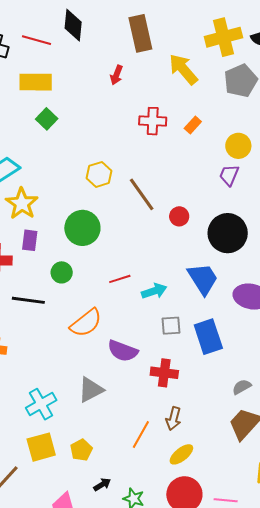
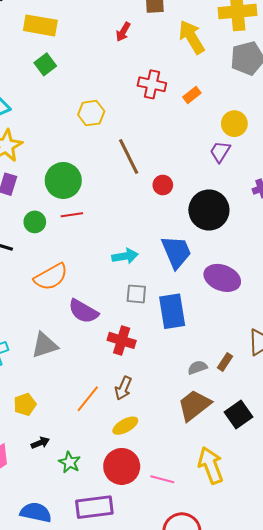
yellow hexagon: (99, 174) -> (91, 113), moved
red line: (120, 279) -> (72, 215), moved

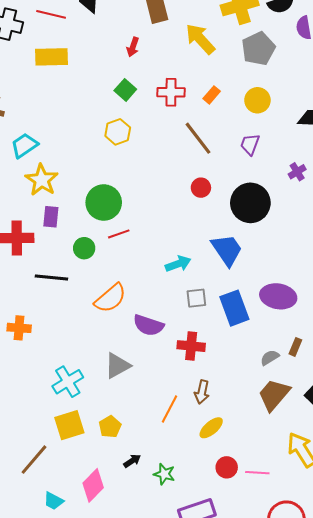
green square: (45, 64) -> (125, 90), moved
yellow circle: (234, 124) -> (257, 100), moved
brown line: (129, 156) -> (198, 138), moved
purple ellipse: (222, 278) -> (278, 296), moved
red circle: (122, 466) -> (227, 467), moved, size x0.6

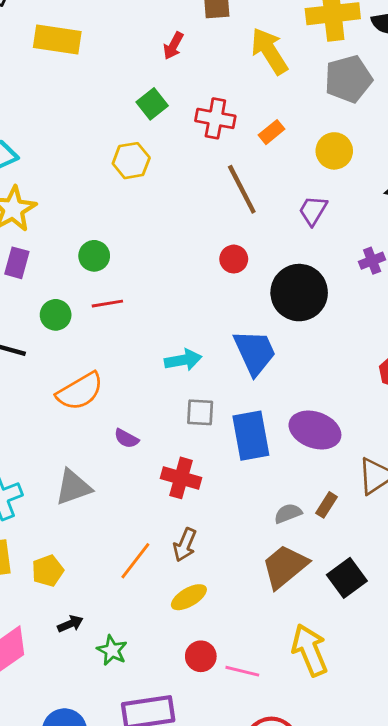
green circle: (104, 202) -> (94, 256), size x0.6
purple semicircle: (148, 325) -> (126, 438), size x0.6

